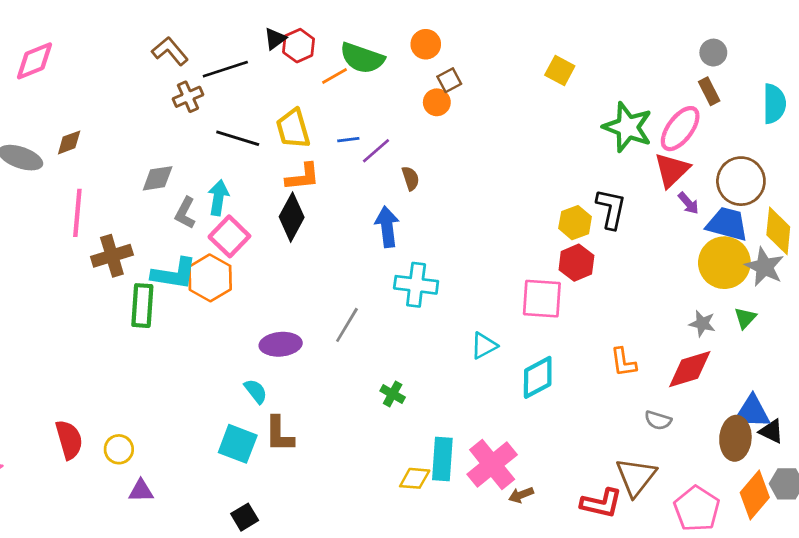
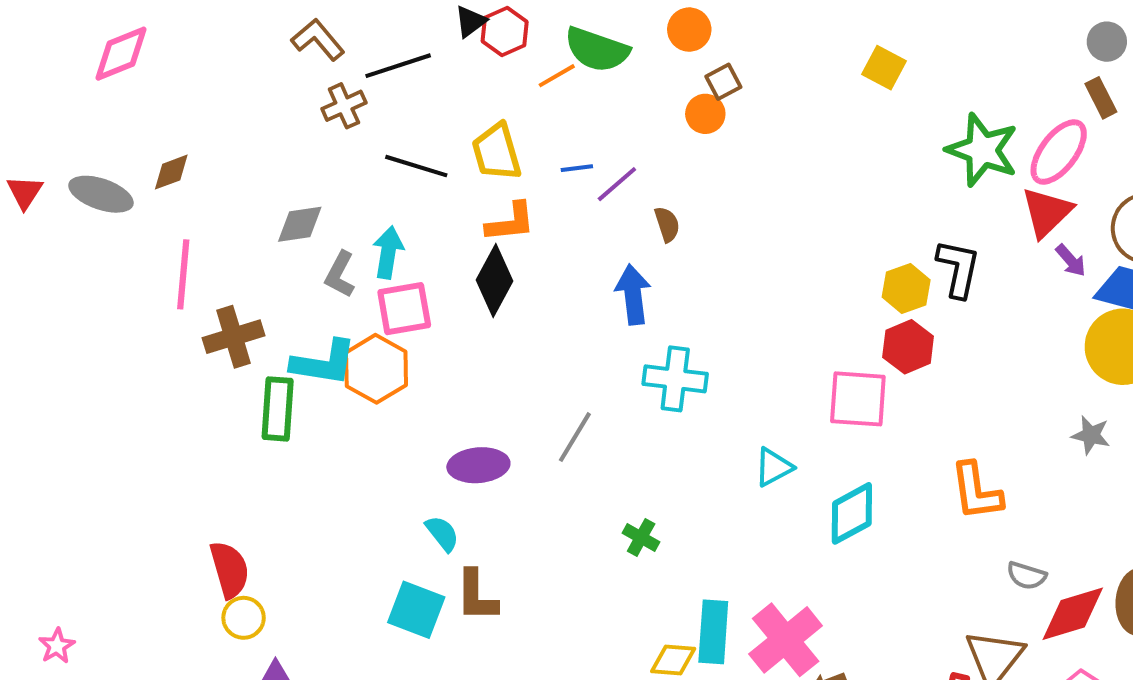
pink square: (229, 236) -> (404, 309), turned 36
orange L-shape: (623, 362) -> (976, 491), size x1.4
red diamond: (690, 369) -> (1073, 614), moved
red semicircle: (69, 440) -> (229, 570), moved

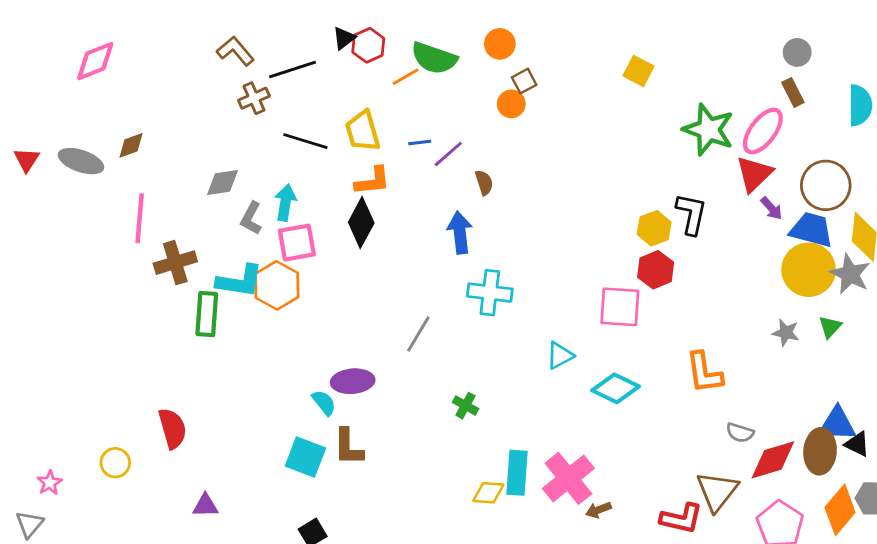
purple ellipse: (478, 465) -> (353, 381), moved
cyan diamond: (852, 513) -> (616, 388), turned 54
yellow circle: (244, 618) -> (115, 463), moved

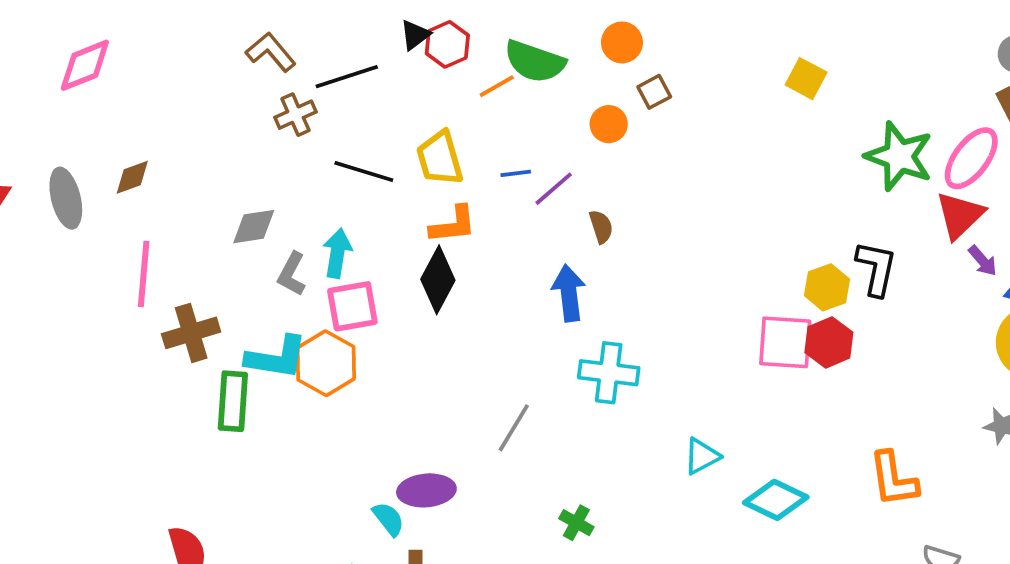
orange circle: (511, 104) -> (609, 124), moved
gray ellipse: (81, 161) -> (66, 198), turned 57
pink square: (620, 307) -> (785, 342), moved

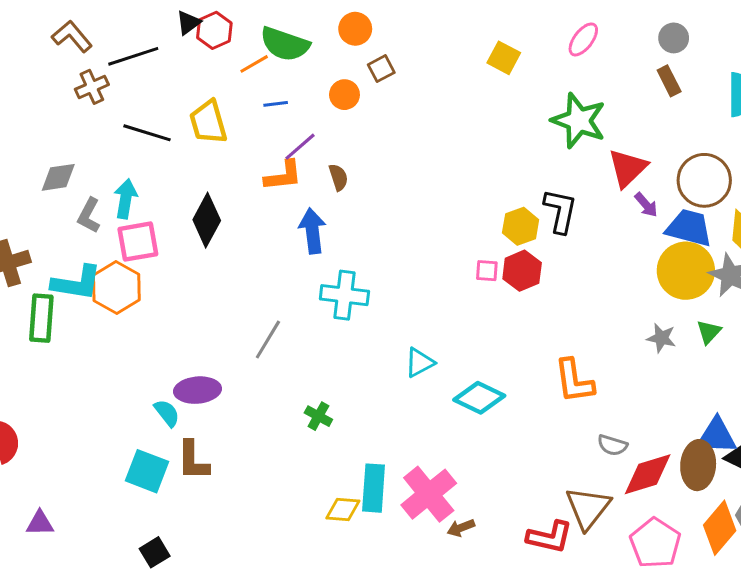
pink ellipse: (971, 158) -> (583, 39), moved, size x0.7
blue line: (516, 173) -> (276, 104), moved
orange L-shape: (453, 225) -> (283, 176), moved
pink square: (785, 342) -> (487, 271), size x0.5

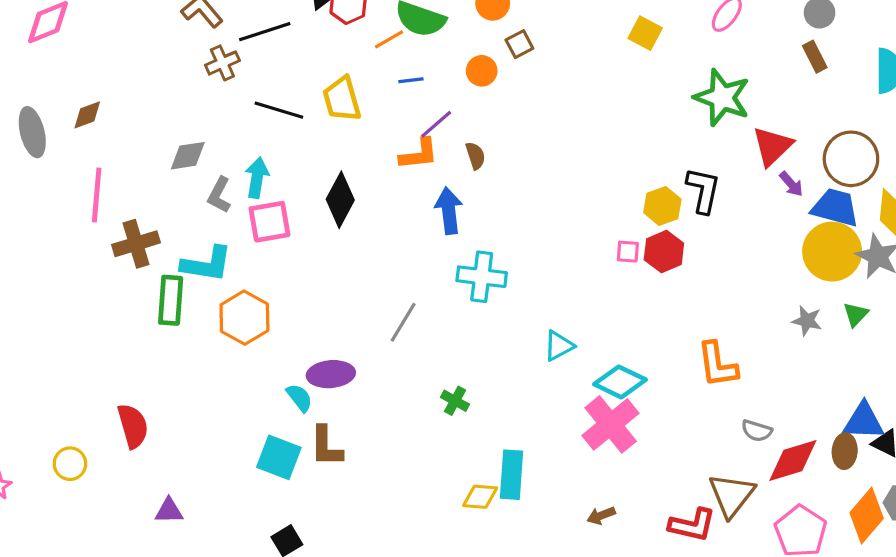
orange hexagon: (116, 287) -> (244, 318), moved
brown ellipse: (698, 465) -> (845, 451), size x0.7
pink cross: (429, 494) -> (611, 424), moved

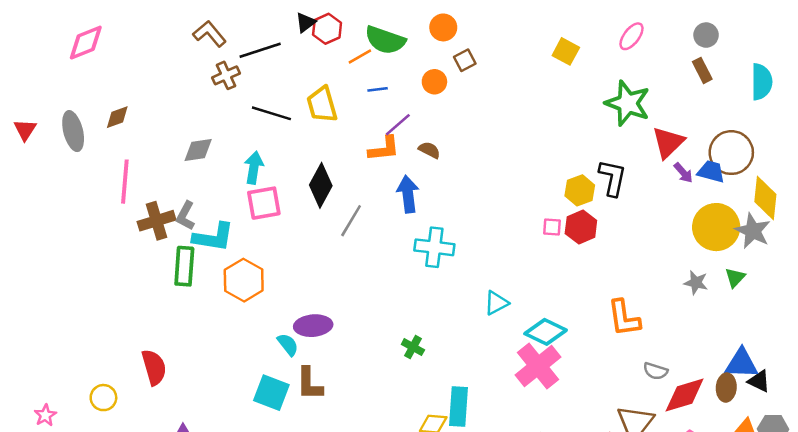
brown semicircle: (475, 156) -> (429, 150), turned -45
gray L-shape: (219, 195) -> (186, 216), moved
blue trapezoid: (835, 208) -> (711, 171), moved, size x0.7
gray line: (403, 322) -> (351, 221), moved

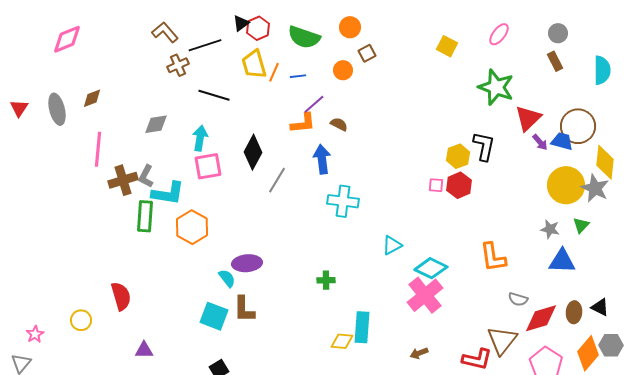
orange line: (360, 57) -> (274, 72), moved, turned -36
yellow trapezoid: (322, 105) -> (254, 64), moved
green cross: (413, 347) -> (326, 280), turned -30
blue triangle: (741, 363) -> (562, 261), moved

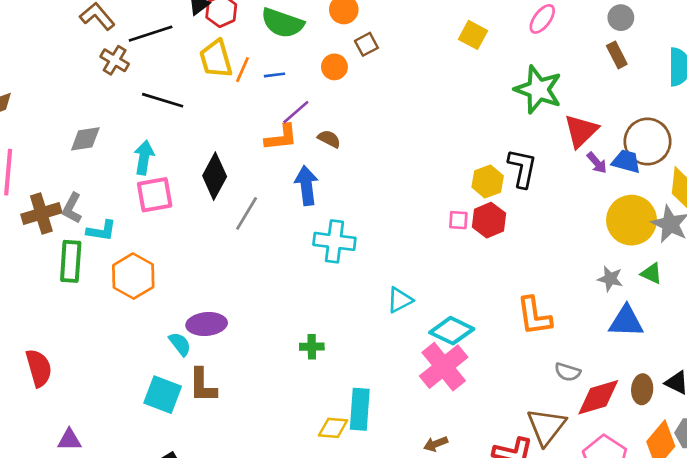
brown cross: (178, 65) -> (115, 60), turned -35
cyan L-shape: (168, 193) -> (101, 231), size x0.7
green triangle: (581, 225) -> (651, 273), turned -48

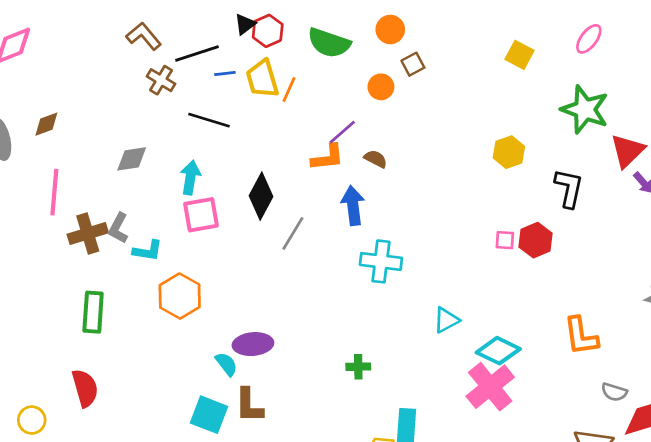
blue line: (274, 75) -> (225, 73), moved
yellow hexagon: (488, 181) -> (509, 152), moved
green rectangle: (71, 261) -> (93, 312), moved

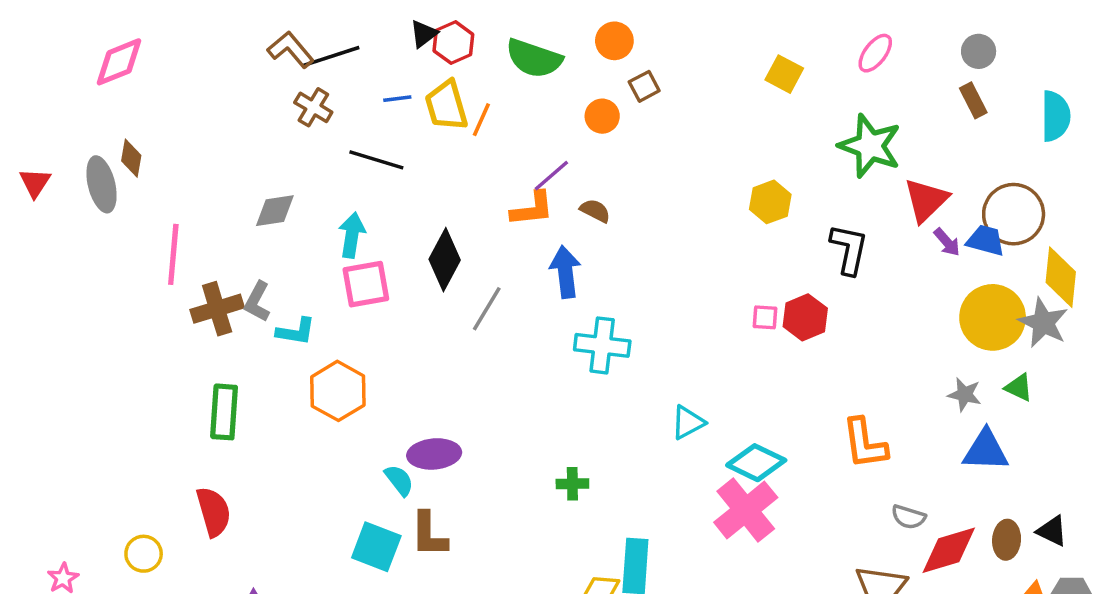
black line: (197, 54) -> (331, 57), moved
brown diamond: (46, 124) -> (131, 158), moved, turned -60

